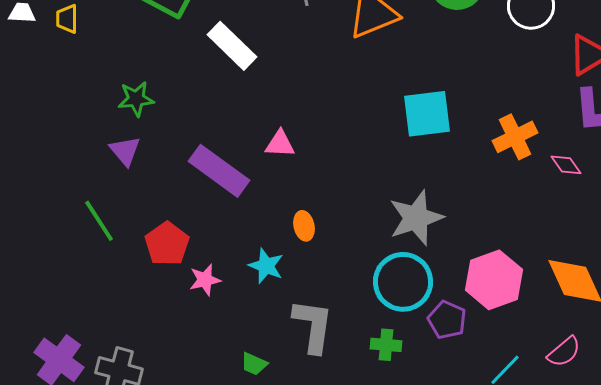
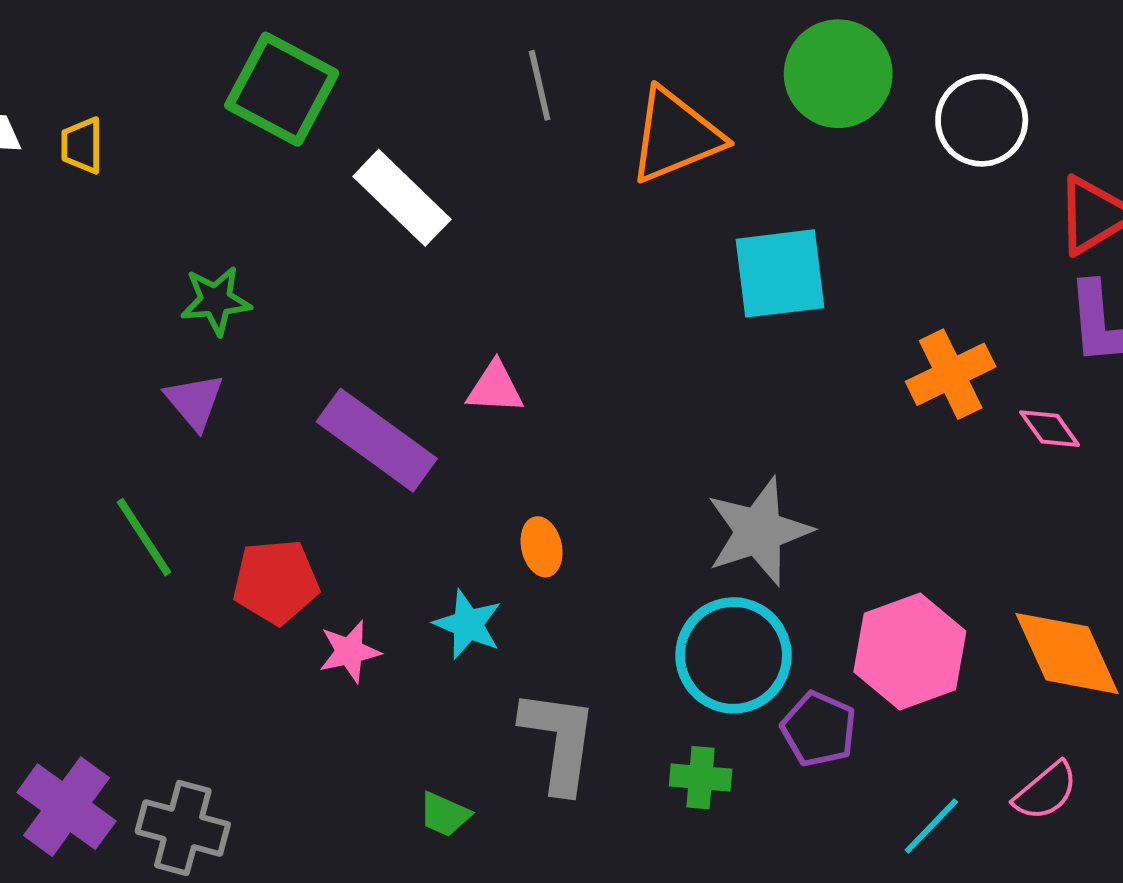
cyan square: (427, 114) -> (780, 273), moved
red pentagon: (167, 244) -> (276, 582), turned 30

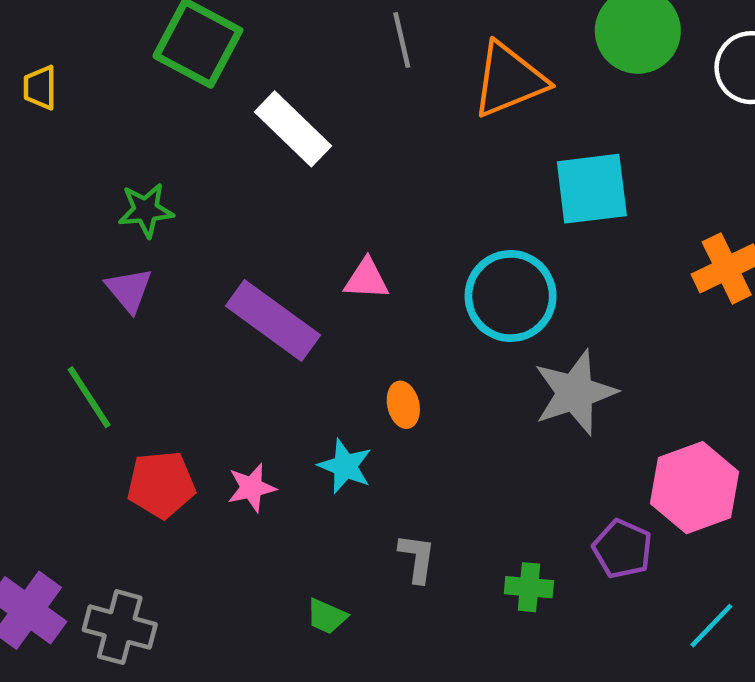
red pentagon: (276, 582) -> (161, 485), moved
cyan circle: (733, 655) -> (511, 296), moved
gray L-shape: (559, 741) -> (417, 558), size x0.6

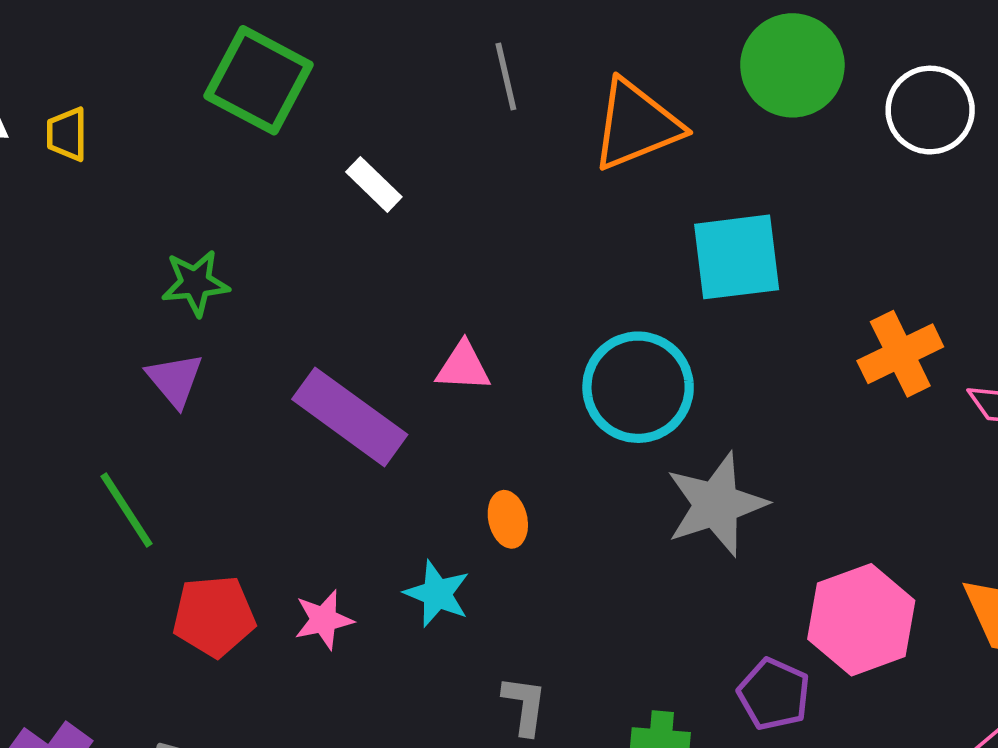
white rectangle: (293, 129) -> (374, 184), size x0.6

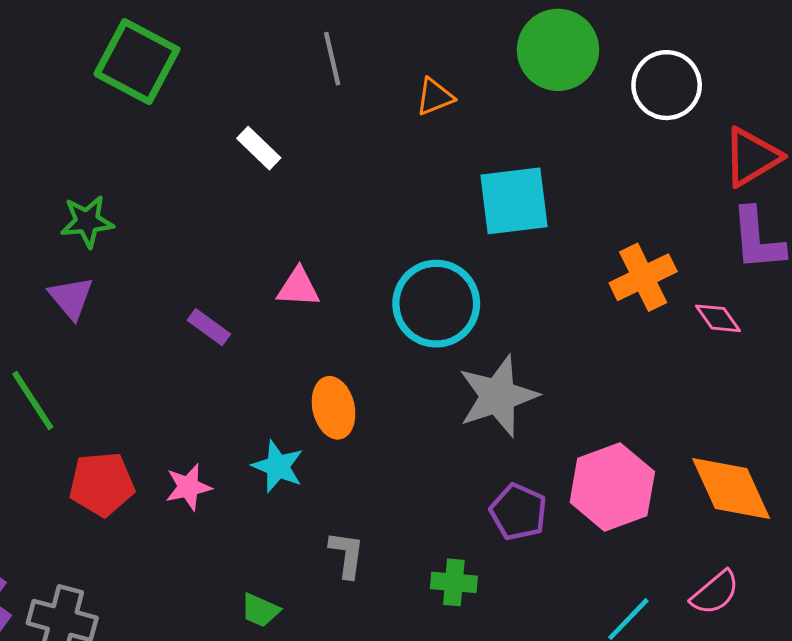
orange triangle: (636, 125) -> (435, 97), size x0.5
white rectangle: (374, 184) -> (259, 148), moved
purple rectangle: (350, 417) -> (209, 327), size x0.5
orange ellipse: (508, 519) -> (334, 408), size x1.4
purple pentagon: (774, 694) -> (518, 512), moved

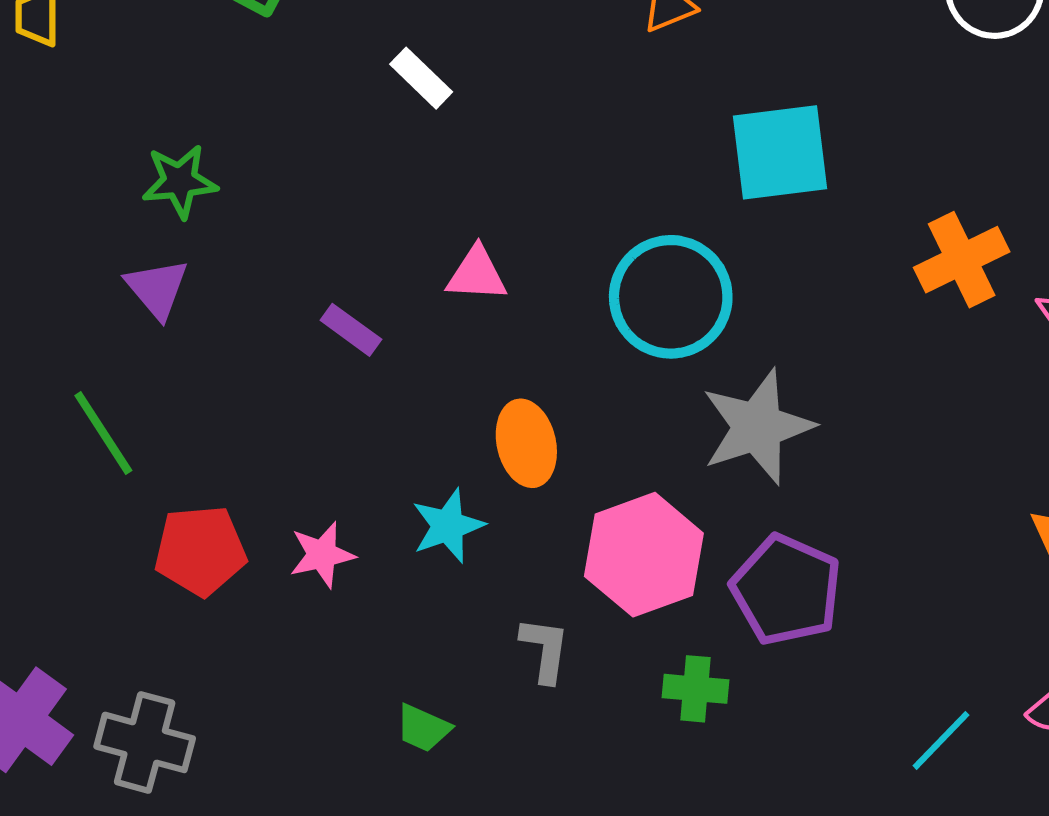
cyan star: (278, 466) -> (448, 526), turned 30
pink hexagon: (612, 487) -> (644, 555), moved
purple pentagon: (518, 512) -> (786, 590), size x1.4

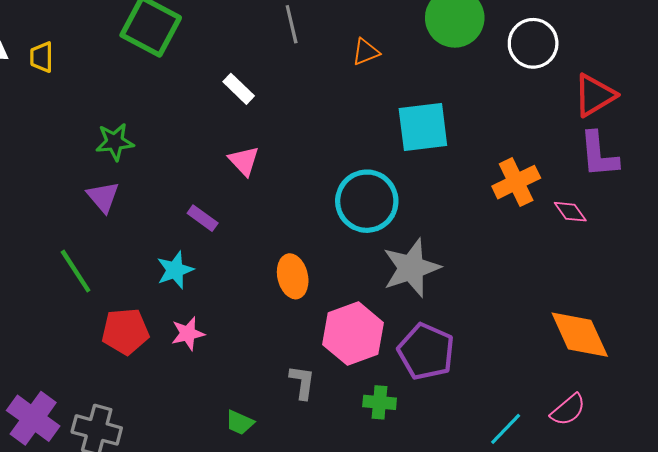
pink triangle: (477, 274) -> (244, 161), moved, turned 44
cyan star: (448, 526) -> (175, 270), moved

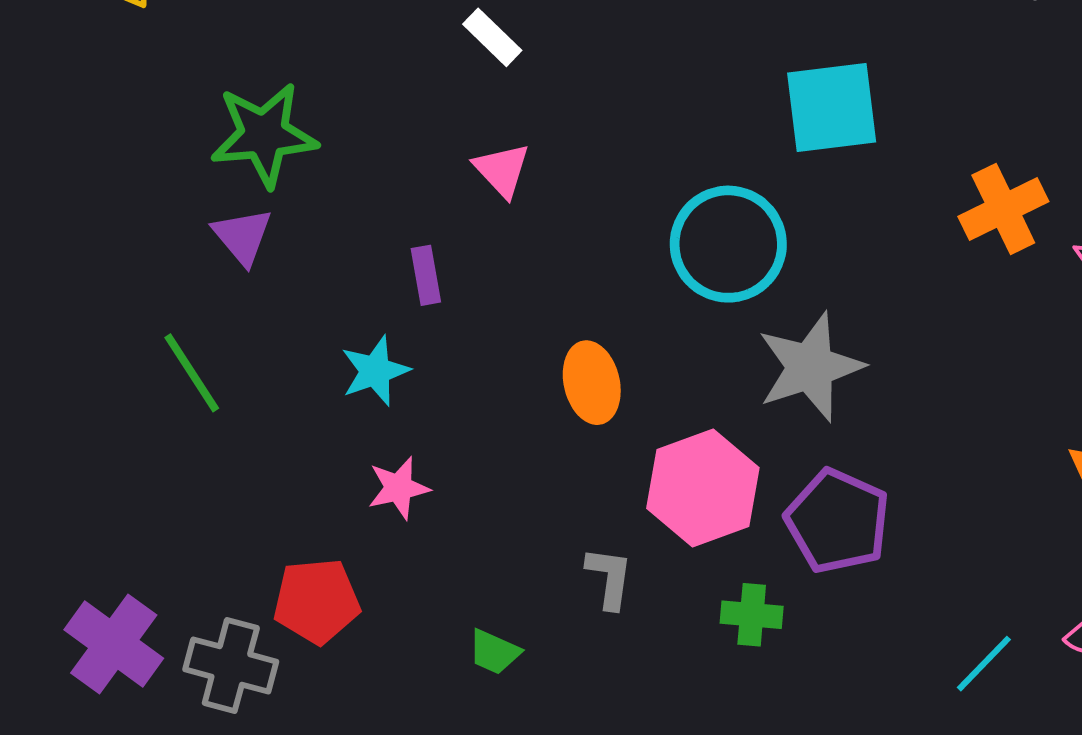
green star: (115, 142) -> (264, 135), size x1.5
purple rectangle: (203, 218) -> (426, 275), turned 44
red pentagon: (125, 331) -> (317, 601), moved

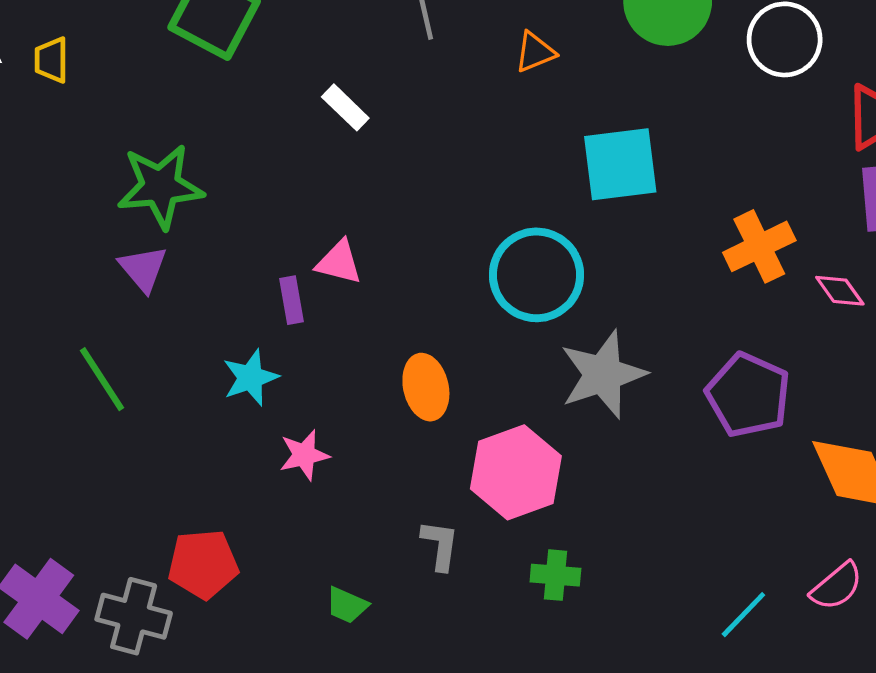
pink triangle: (502, 170) -> (339, 262), moved, turned -33
pink star: (399, 488) -> (304, 455), moved
purple pentagon: (838, 521) -> (748, 395), moved

